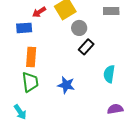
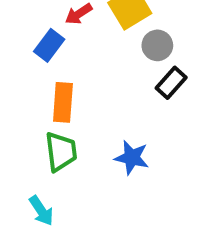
blue rectangle: (24, 28) -> (49, 45), turned -49

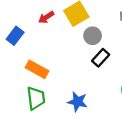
blue rectangle: (49, 45) -> (15, 36), moved
orange rectangle: (63, 102) -> (37, 69), turned -65

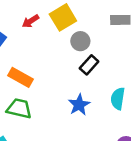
green trapezoid: (36, 98) -> (19, 109), turned -70
blue star: (77, 102) -> (79, 105), moved, turned 30

